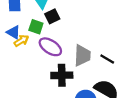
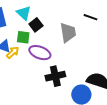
gray trapezoid: (82, 55) -> (68, 33), moved
black line: (107, 59) -> (90, 17), moved

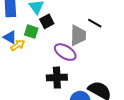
black line: (90, 17) -> (95, 23), moved
purple ellipse: (40, 53) -> (65, 52), moved

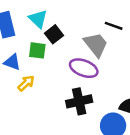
gray trapezoid: (78, 35) -> (96, 45), turned -30
yellow arrow: (18, 45) -> (26, 83), moved

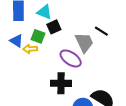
cyan triangle: (38, 19) -> (44, 12), turned -35
yellow arrow: (26, 83) -> (30, 49), moved, turned -152

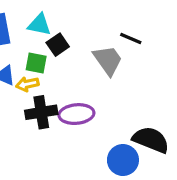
purple ellipse: (71, 58) -> (76, 114), moved, turned -30
black cross: (61, 83) -> (41, 112), moved

